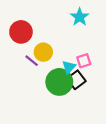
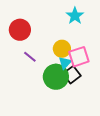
yellow circle: (43, 52) -> (62, 49), moved
pink square: (84, 61) -> (79, 57), size x1.5

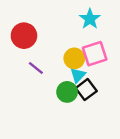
pink square: (79, 57) -> (95, 54), moved
green circle: (56, 77) -> (67, 92), size x0.7

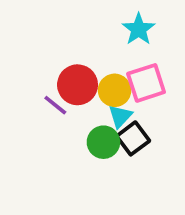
red circle: (24, 36) -> (78, 85), moved

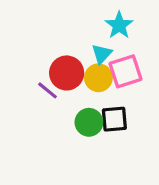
cyan triangle: (120, 116) -> (102, 54), moved
black square: (133, 138) -> (114, 119), turned 32

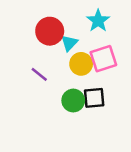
cyan triangle: (102, 54) -> (69, 43), moved
red circle: (67, 73) -> (50, 31), moved

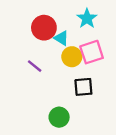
cyan triangle: (69, 43) -> (61, 38), turned -42
green circle: (73, 101) -> (59, 117), moved

